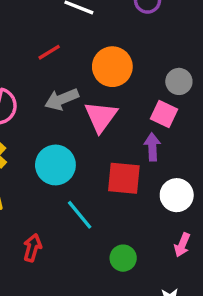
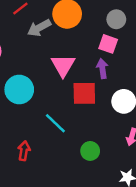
gray arrow: (62, 99) -> (39, 28), moved
pink triangle: (101, 117) -> (63, 66), moved
cyan circle: (55, 165) -> (19, 90), moved

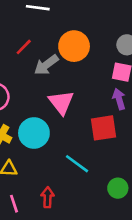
pink triangle: (63, 66) -> (61, 102), moved

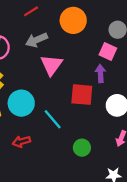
gray arrow: (46, 65) -> (37, 40), moved
cyan circle: (34, 133) -> (21, 103), moved
red arrow: (48, 197) -> (21, 142), turned -120

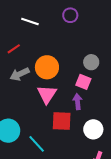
orange circle: (73, 20) -> (47, 67), moved
pink triangle: (51, 65) -> (47, 94), moved

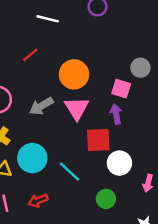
gray circle: (91, 62) -> (140, 68), moved
gray arrow: (20, 74) -> (41, 106), moved
white circle: (93, 129) -> (119, 163), moved

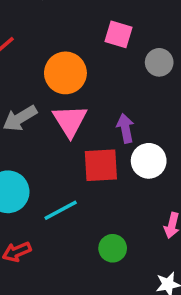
pink square: (121, 89) -> (118, 34), moved
white circle: (119, 163) -> (149, 161), moved
cyan line: (69, 172) -> (61, 210), turned -70

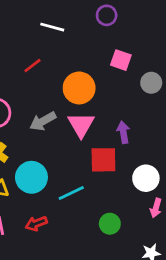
white circle: (149, 161) -> (146, 178), moved

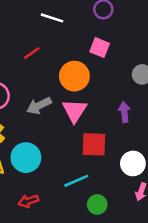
pink square: (121, 60) -> (100, 48), moved
purple arrow: (123, 132) -> (124, 112), moved
cyan line: (71, 193) -> (76, 181), moved

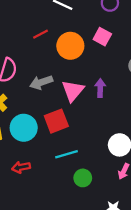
orange circle: (74, 76) -> (70, 46), moved
purple arrow: (124, 112) -> (100, 88), moved
red square: (94, 144) -> (56, 121), moved, turned -30

